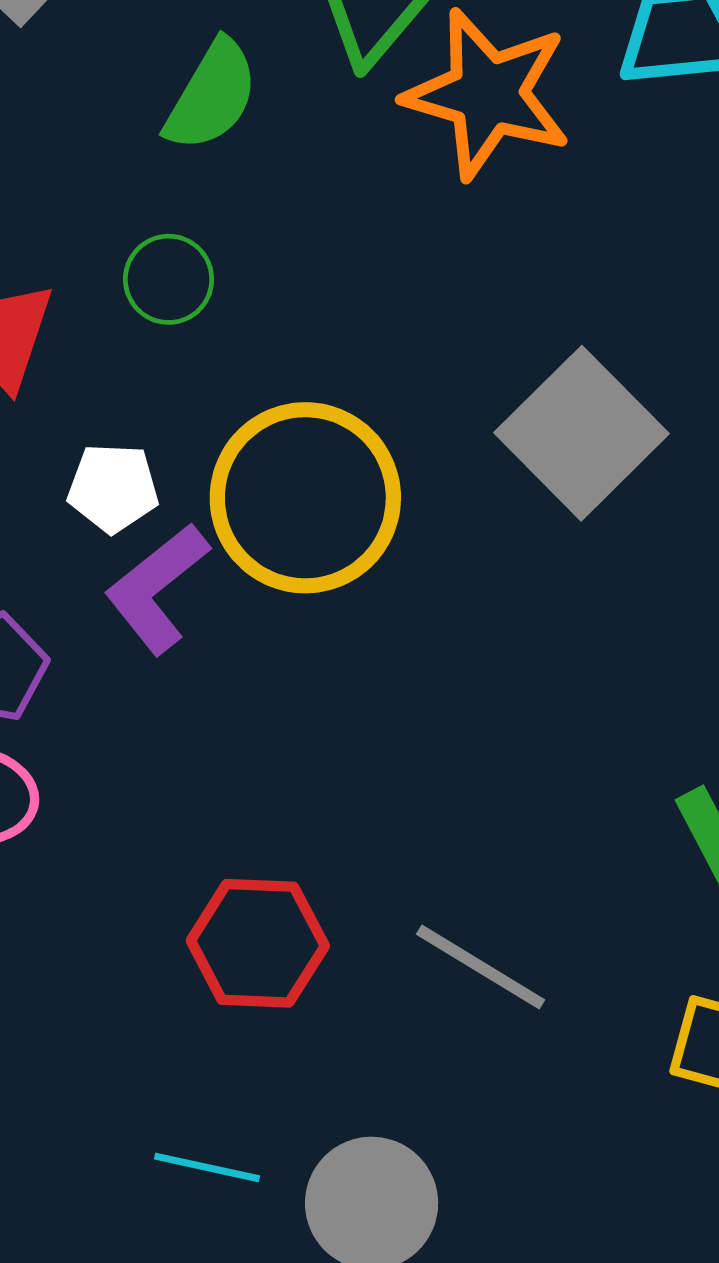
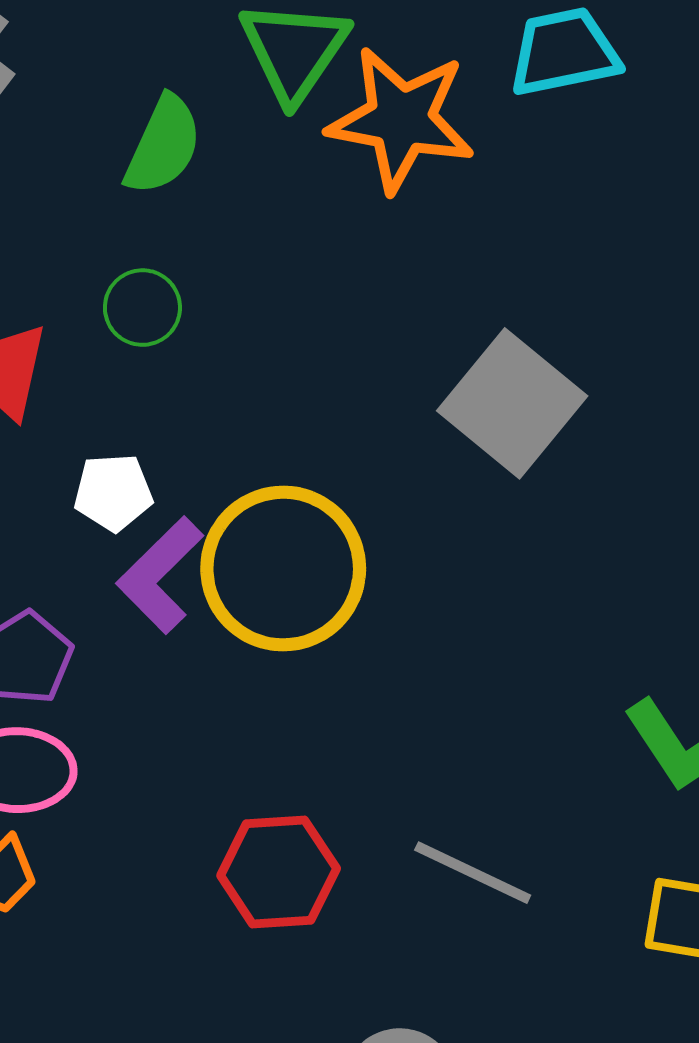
yellow circle: (305, 498) -> (283, 569), moved

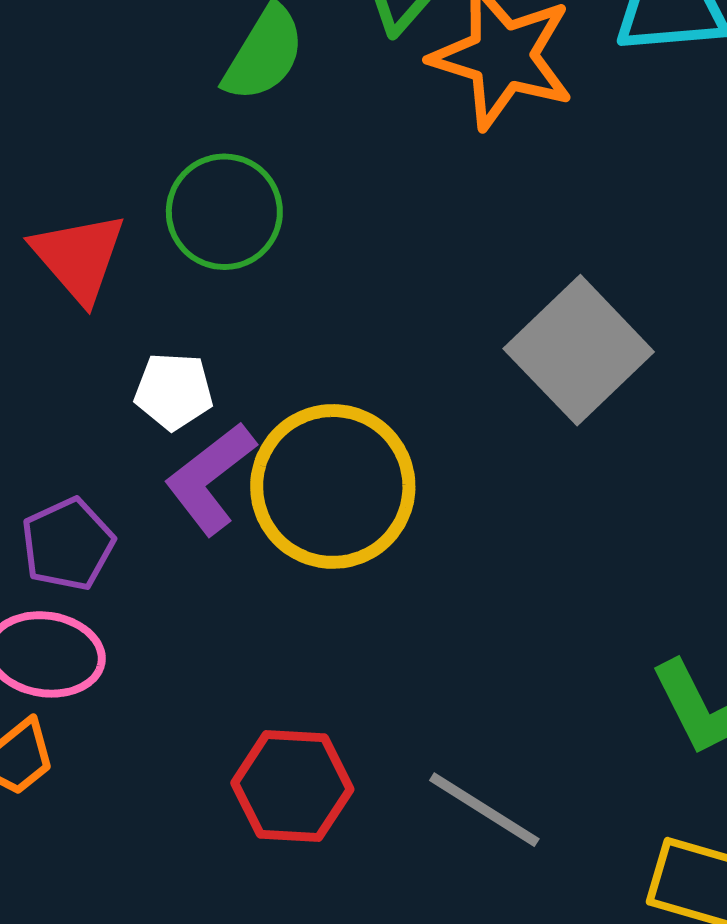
green circle: (142, 308) -> (224, 212), size x1.5

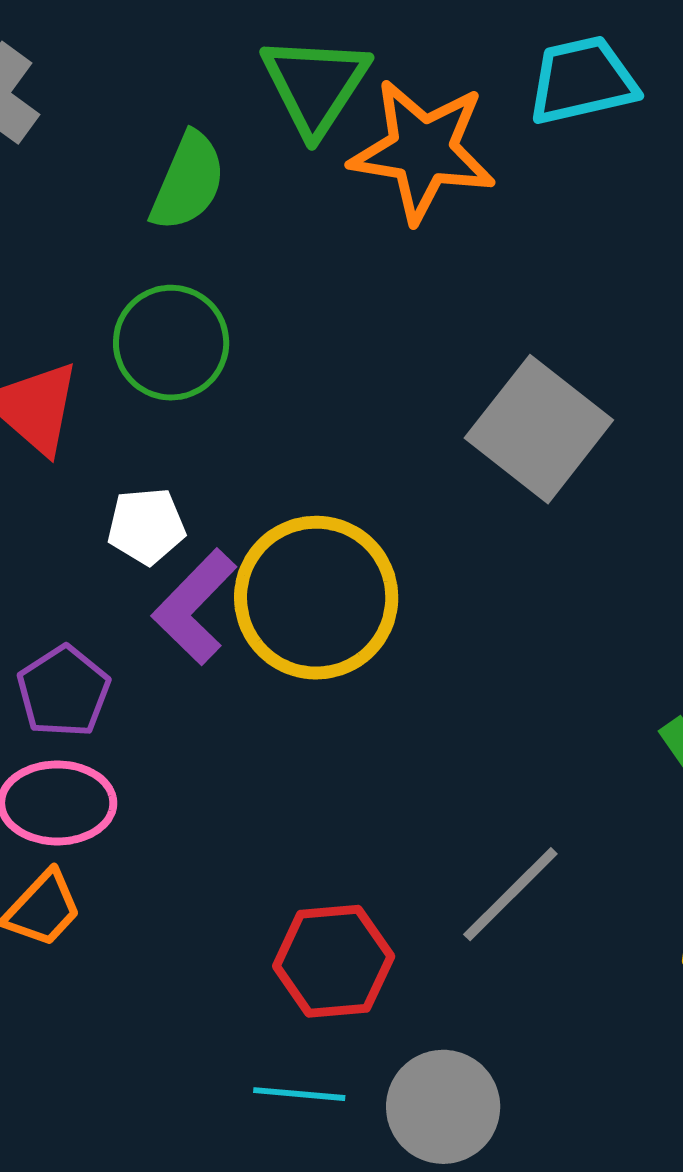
red hexagon: (292, 786) -> (334, 961), moved
gray line: (484, 810) -> (510, 894), turned -69

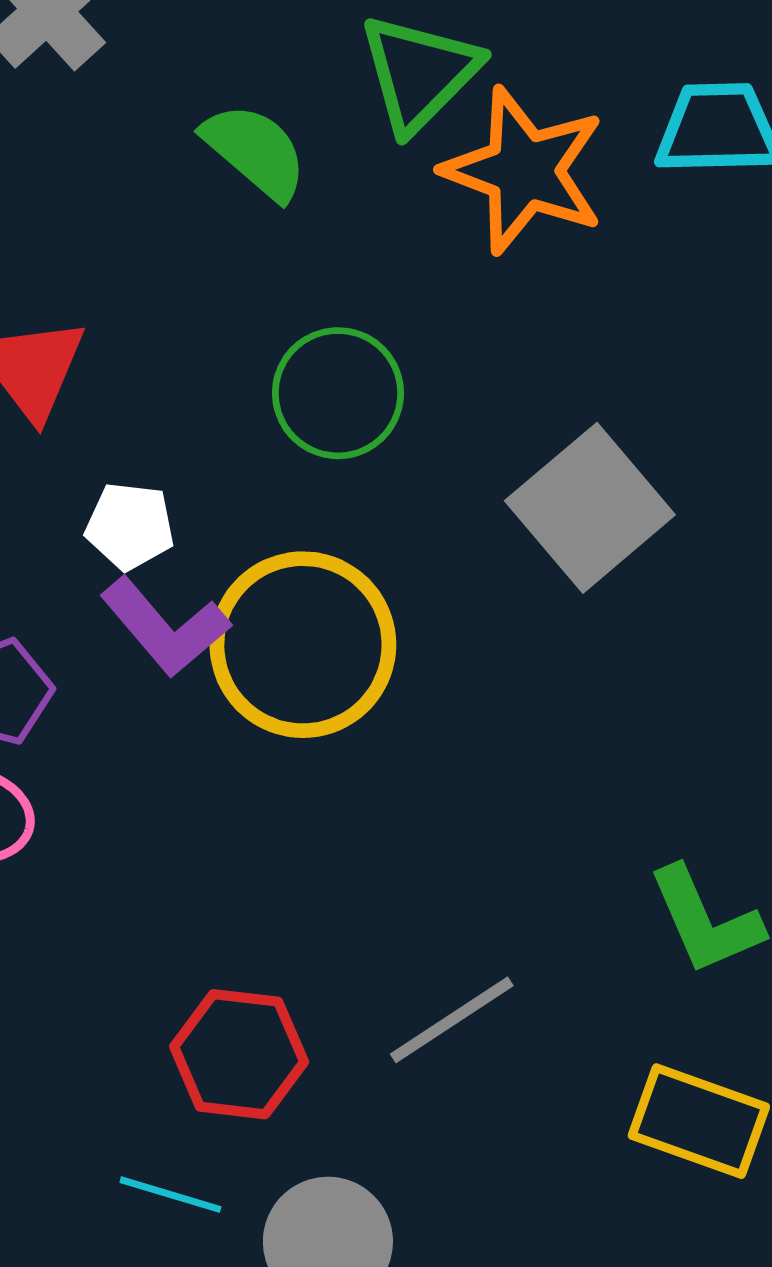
green semicircle: (188, 182) -> (255, 151), turned -84
green circle: (171, 343) -> (338, 393), moved
purple L-shape: (194, 607) -> (165, 627), turned -96

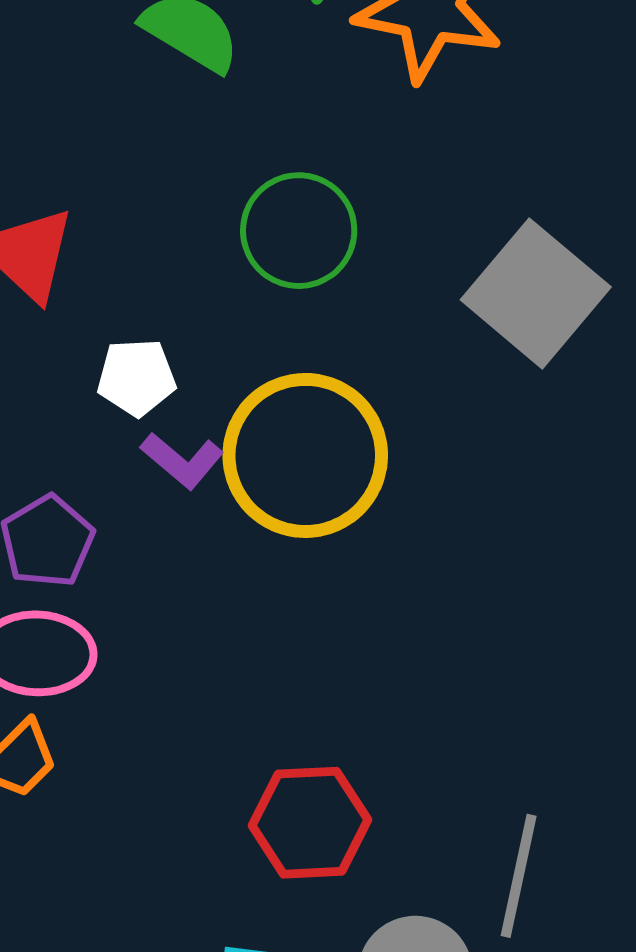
purple L-shape: (165, 627) -> (182, 460), size x0.7
gray line: (452, 1020) -> (519, 876), moved, turned -35

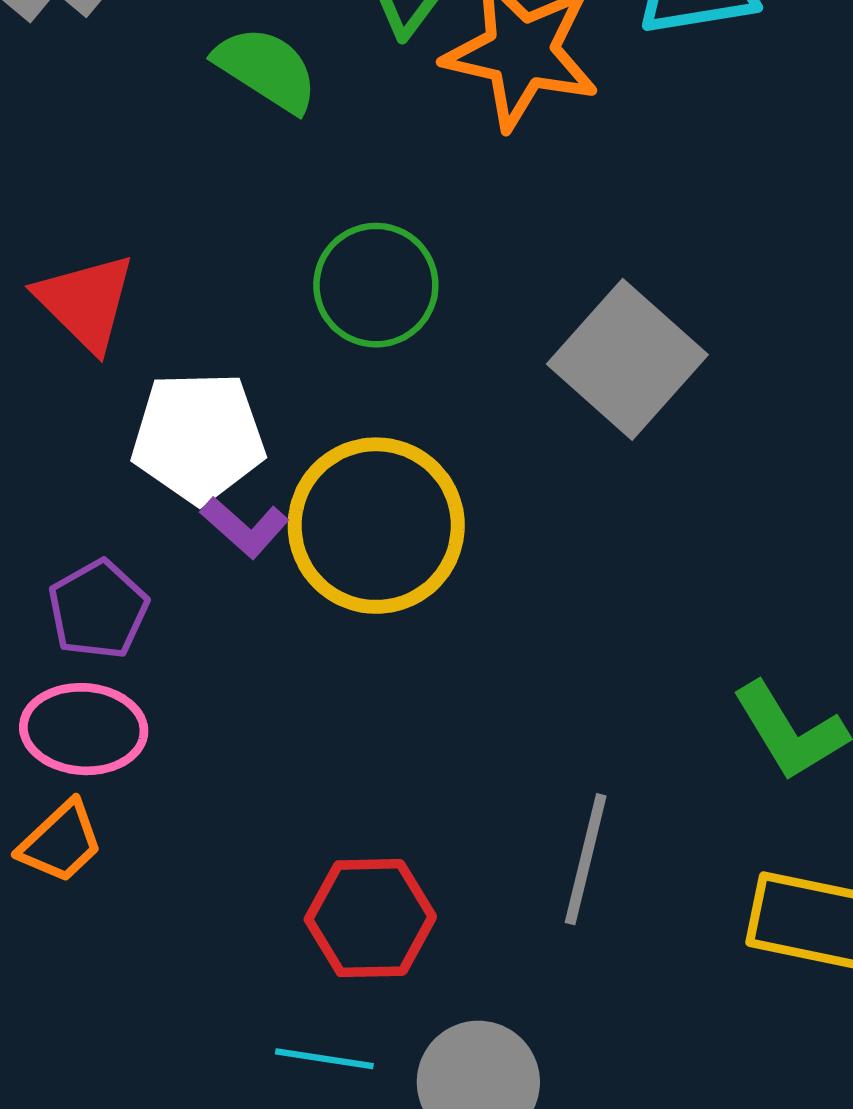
white pentagon: (137, 377) -> (198, 437), size x1.6
gray line: (519, 876) -> (586, 859), moved

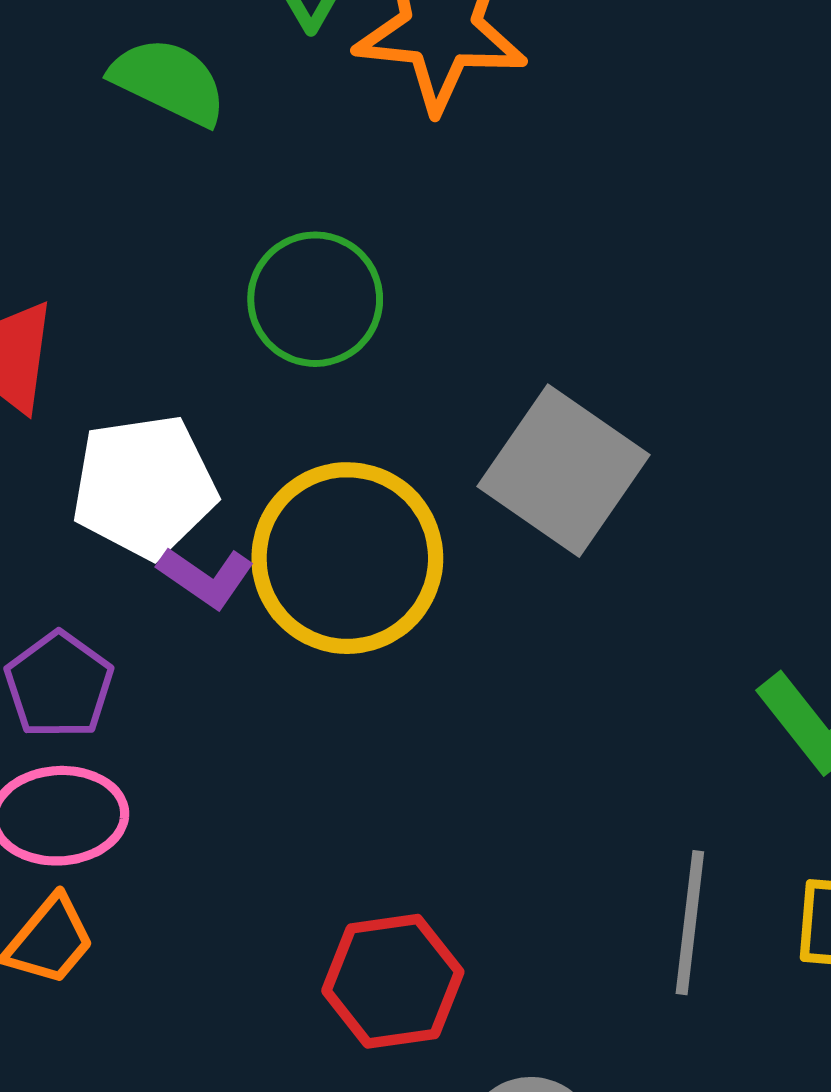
gray square: (627, 359) -> (564, 471), moved
gray line: (586, 859) -> (690, 923), moved

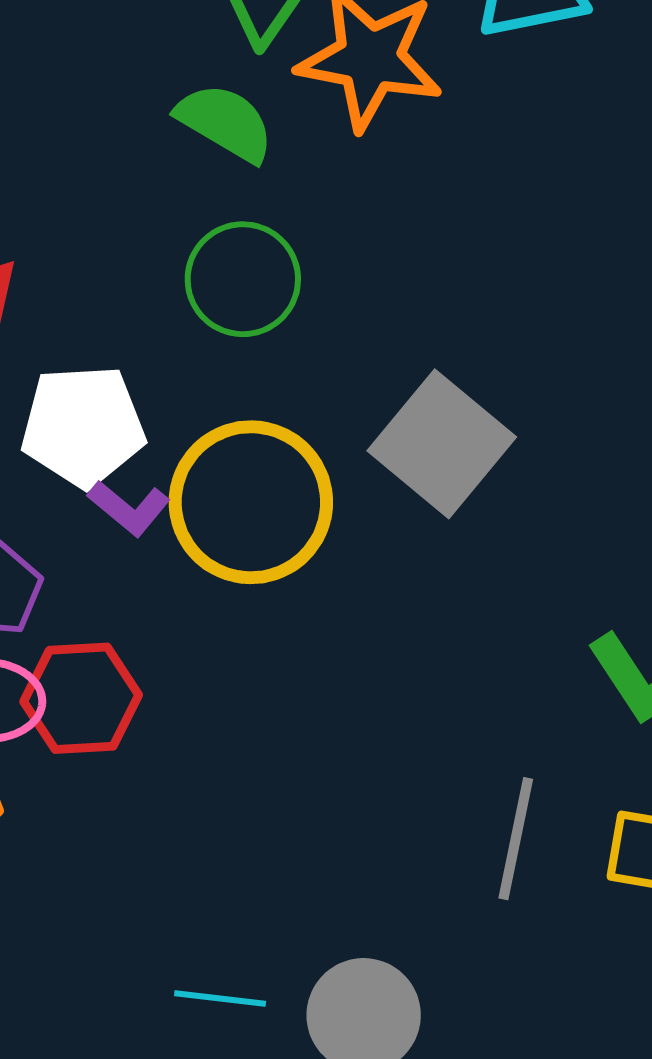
green semicircle: (169, 81) -> (225, 122), moved
red hexagon: (393, 981) -> (81, 698), moved

